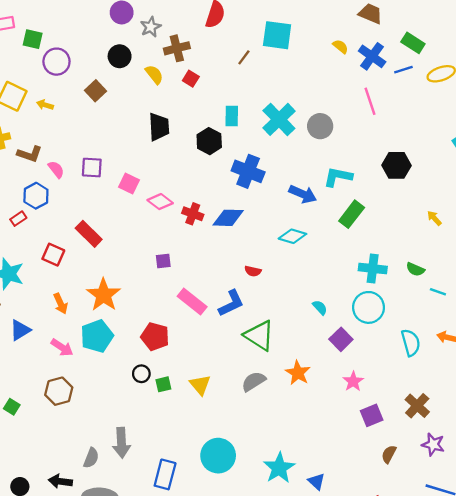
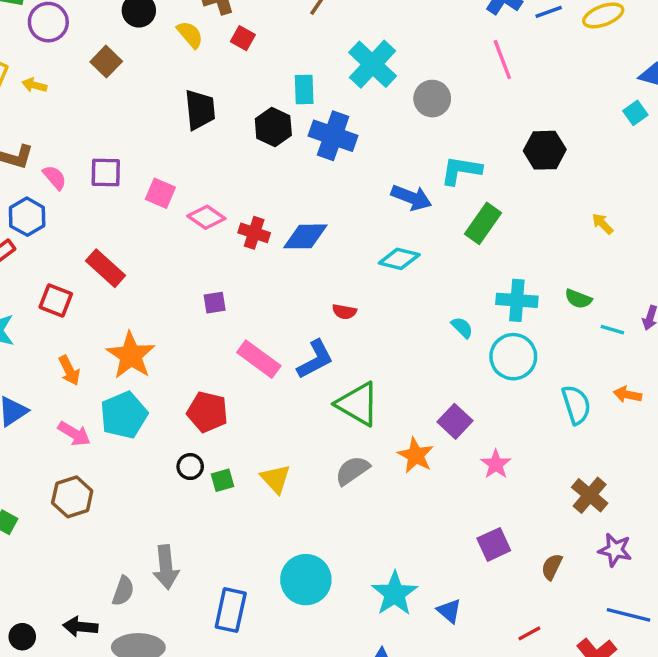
cyan cross: (279, 119) -> (373, 64), moved
blue cross: (248, 171) -> (333, 136), moved
cyan semicircle: (320, 307) -> (462, 327), moved
purple square: (341, 339) -> (455, 421), moved
purple square: (372, 415) -> (494, 544), moved

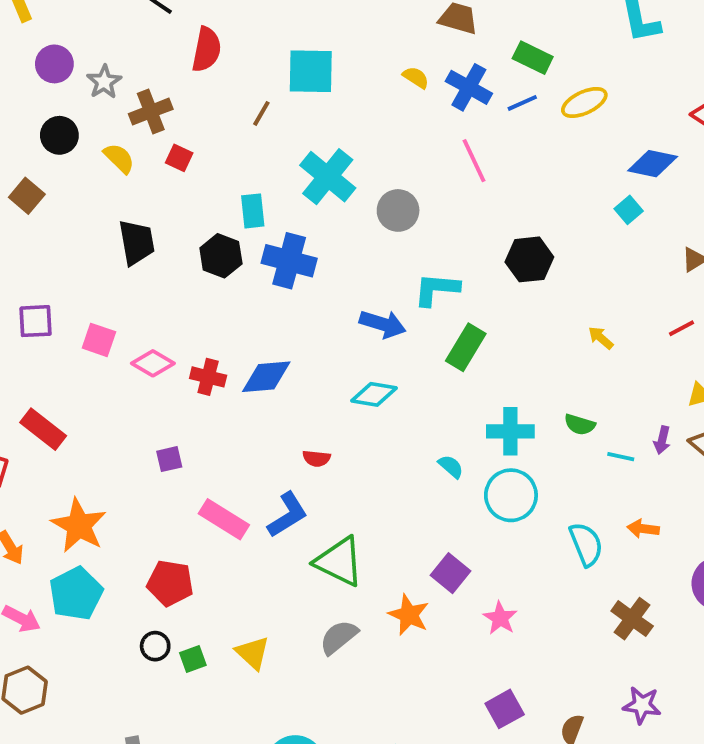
brown cross: (590, 495) -> (632, 619), moved

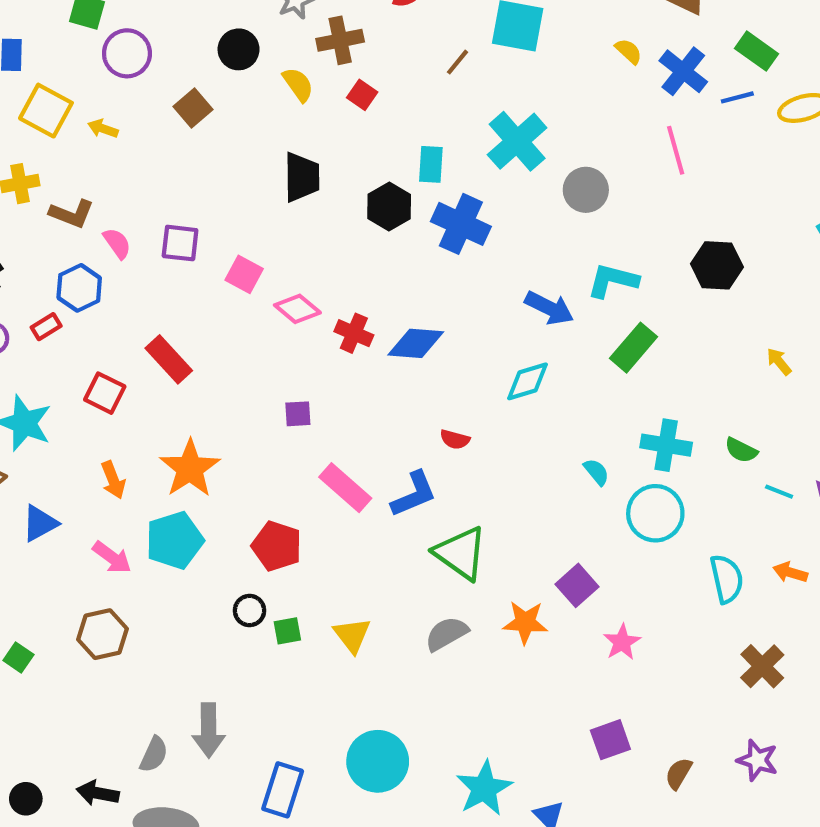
cyan diamond: (374, 394) -> (527, 381), turned -36
orange star: (409, 615) -> (525, 622), turned -30

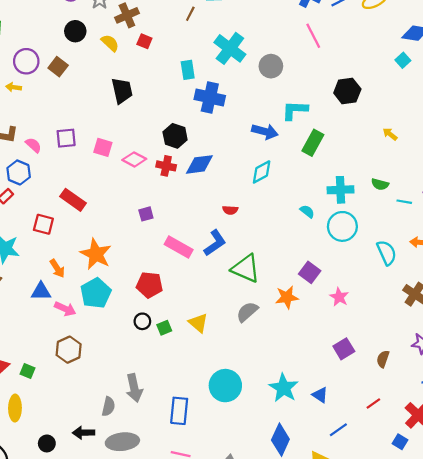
purple circle: (127, 53) -> (26, 61), moved
black hexagon: (389, 207) -> (175, 136), moved
blue triangle: (40, 523) -> (41, 291), moved, turned 40

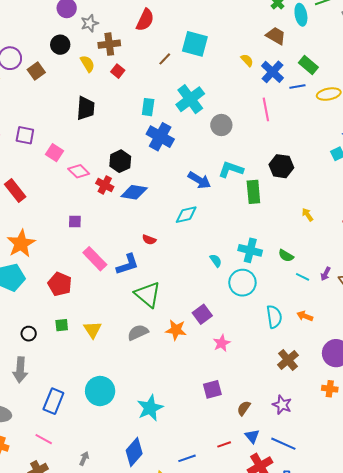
green rectangle: (313, 143) -> (253, 192), moved, turned -50
black circle: (142, 321) -> (29, 334), moved
blue triangle: (320, 395) -> (252, 436), moved

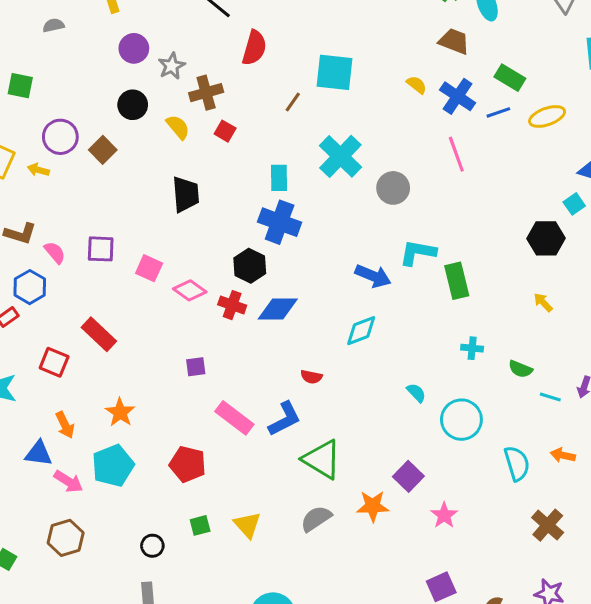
blue cross: (160, 137) -> (280, 222), moved
black hexagon: (281, 166) -> (546, 238), moved
orange star: (21, 244) -> (120, 412), size x0.7
cyan cross: (250, 250) -> (472, 348), moved, size x0.6

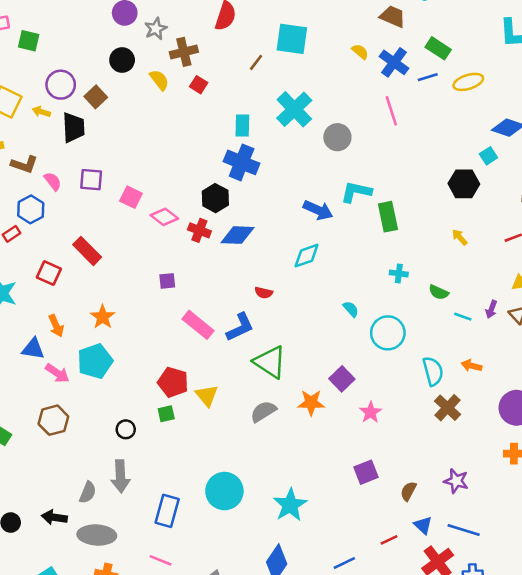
black trapezoid: (186, 194) -> (74, 128), moved
red pentagon: (188, 464) -> (173, 382), moved
yellow triangle: (247, 525) -> (207, 396), moved
brown cross: (548, 525) -> (448, 408), moved

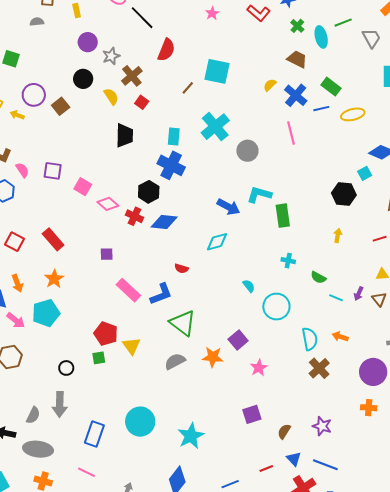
brown cross: (184, 52) -> (132, 76), turned -30
yellow semicircle: (360, 52) -> (270, 85), turned -88
black trapezoid: (74, 128) -> (124, 135), moved
yellow arrow: (460, 237) -> (338, 236), turned 48
red rectangle: (87, 251) -> (53, 239), moved

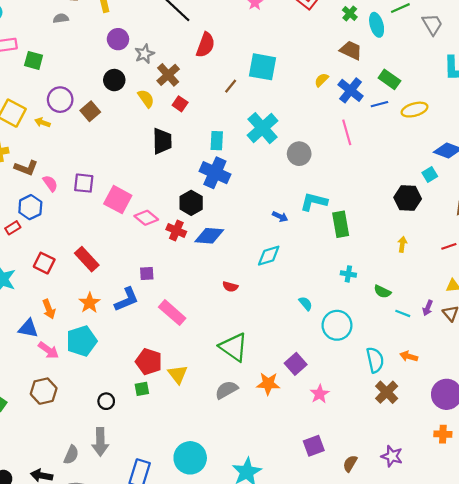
pink square: (83, 187) -> (118, 200), size x1.4
blue arrow: (228, 207) -> (280, 217), size x0.6
blue L-shape: (161, 294) -> (127, 299), moved

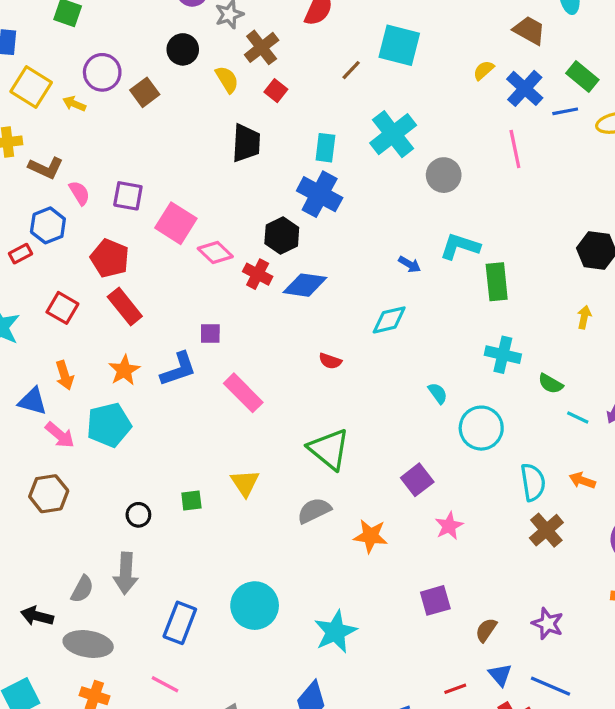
cyan cross: (348, 274) -> (503, 355), size x1.5
red pentagon: (149, 362) -> (110, 258), moved
orange star: (268, 384) -> (370, 536), moved

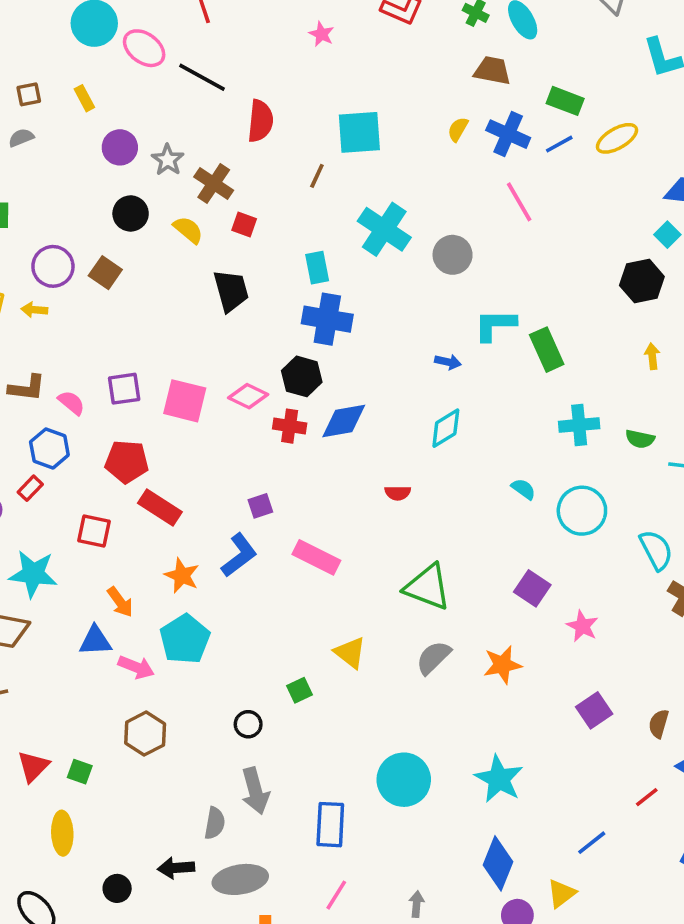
pink diamond: (215, 253) -> (248, 396), moved
pink line: (165, 684) -> (336, 895), turned -68

